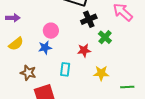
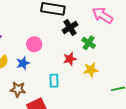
blue star: (45, 48) -> (23, 63), moved
yellow star: (101, 73) -> (91, 70), moved

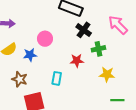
black cross: (70, 28) -> (84, 30), turned -35
green cross: (89, 43) -> (98, 49), turned 32
yellow star: (91, 70) -> (107, 74), moved

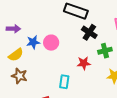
blue star: (30, 55) -> (33, 42), moved
brown star: (20, 79) -> (19, 76), moved

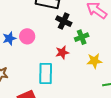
cyan rectangle: (64, 82) -> (46, 74), size x1.5

